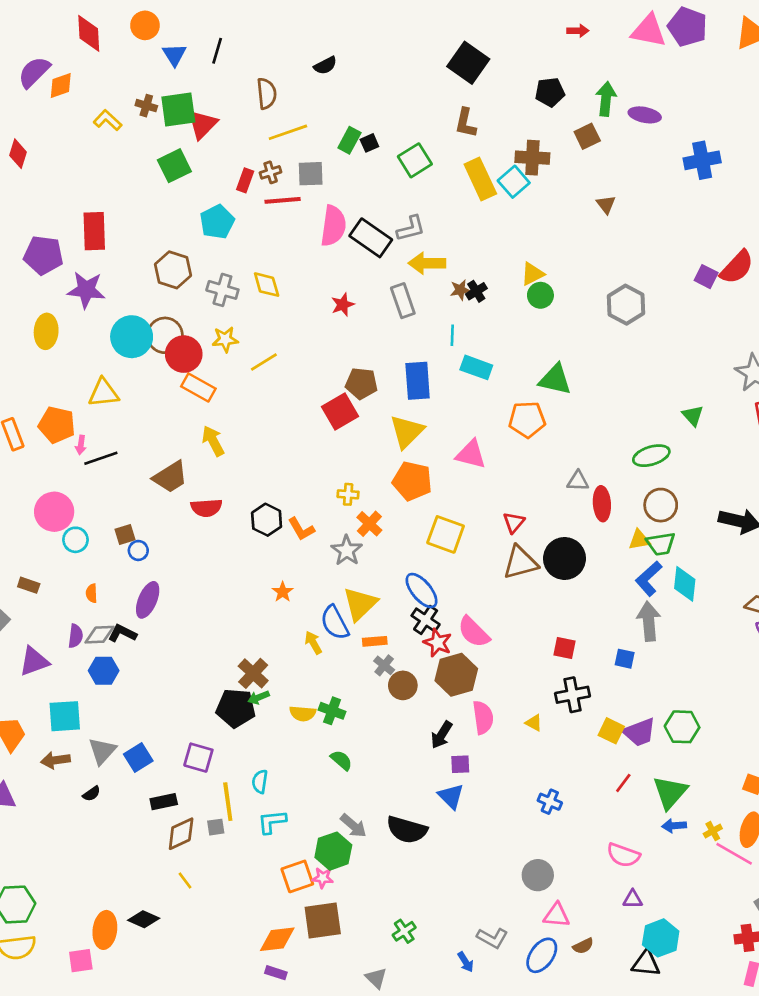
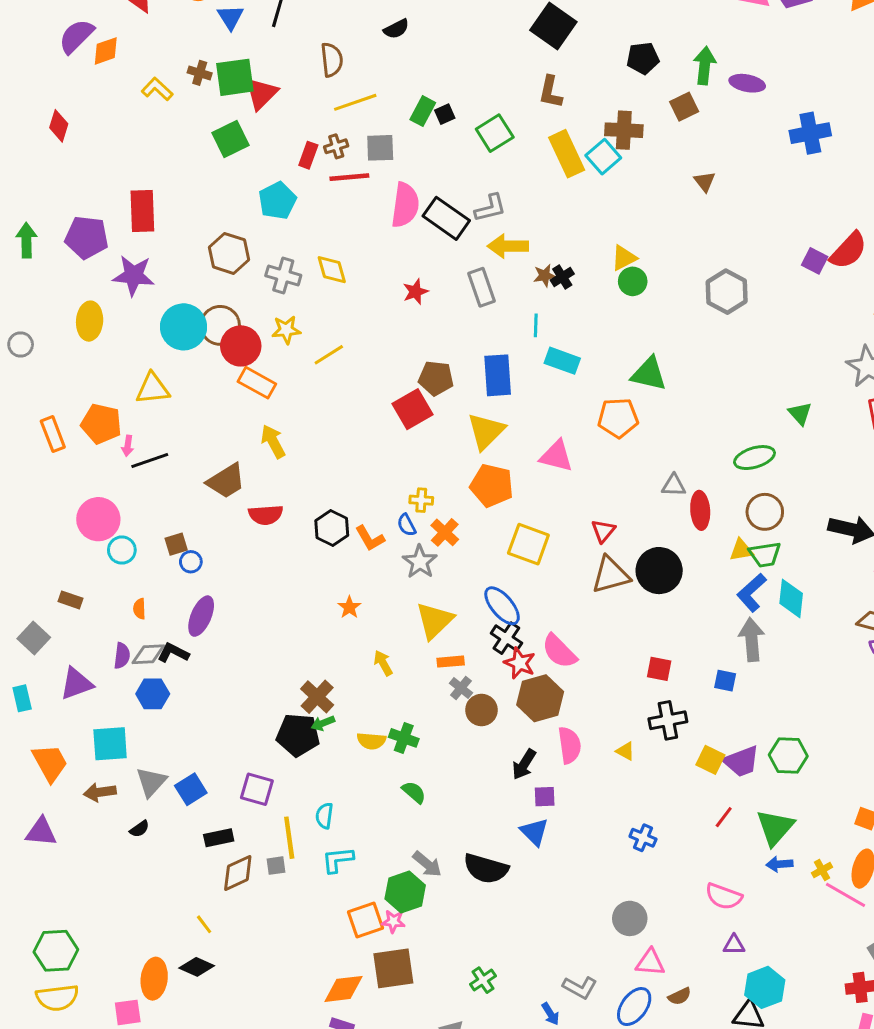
blue semicircle: (335, 623) -> (407, 525), moved, size x0.6
yellow line: (185, 880) -> (204, 924), moved

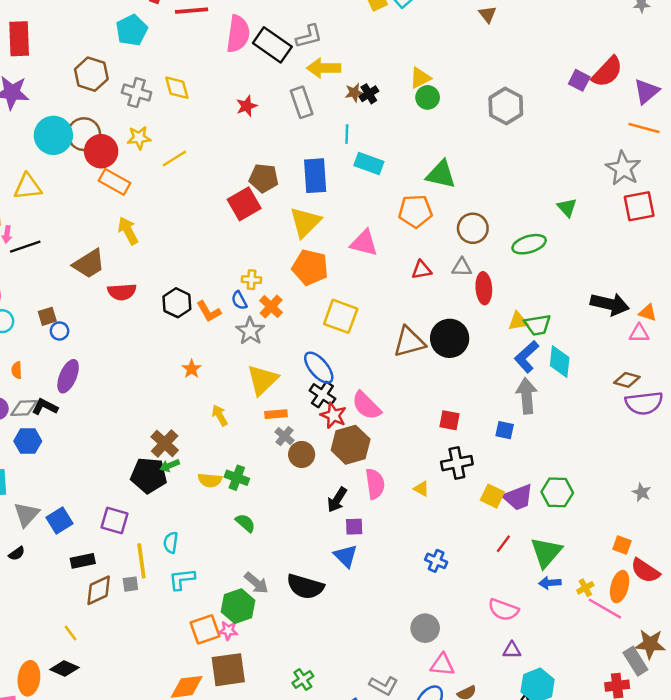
brown circle: (765, 512) -> (473, 228), moved
red triangle: (603, 531) -> (421, 270), moved, turned 40

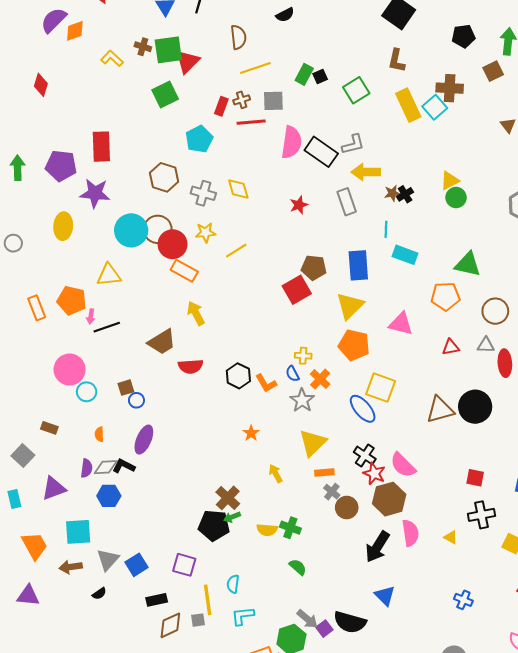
blue ellipse: (319, 368) -> (363, 409), moved
black arrow: (337, 500) -> (377, 547), size x1.4
purple square: (354, 527) -> (324, 629), moved, turned -35

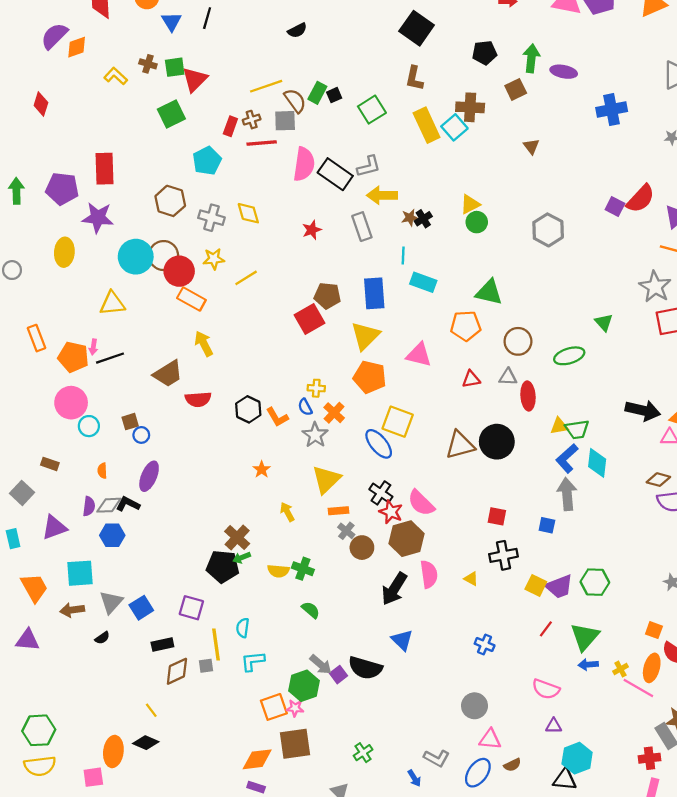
brown semicircle: (238, 37) -> (295, 101), moved, turned -30
green square: (168, 50) -> (175, 67), size x0.7
orange pentagon: (72, 300) -> (73, 357), moved

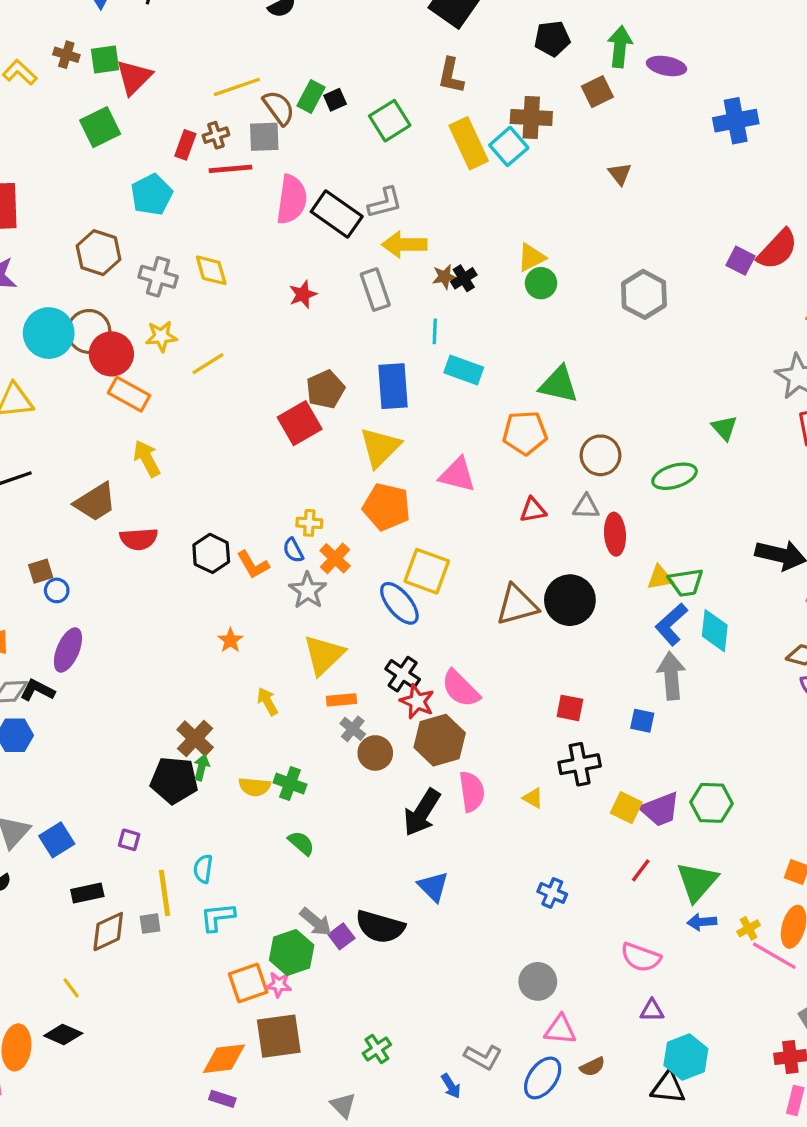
brown pentagon: (327, 296) -> (325, 389), turned -30
green arrow: (242, 558) -> (202, 767), turned 126
purple square: (191, 608) -> (129, 840), size x0.6

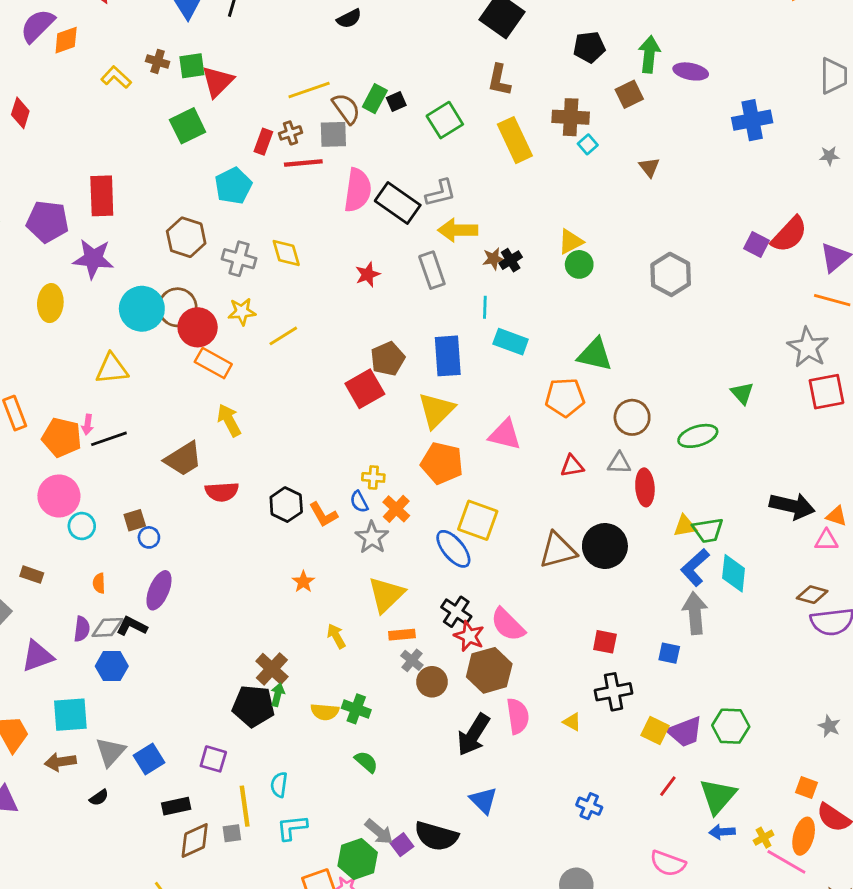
cyan square: (509, 146) -> (588, 144), moved, size x0.6
purple square: (129, 840) -> (213, 759), size x1.4

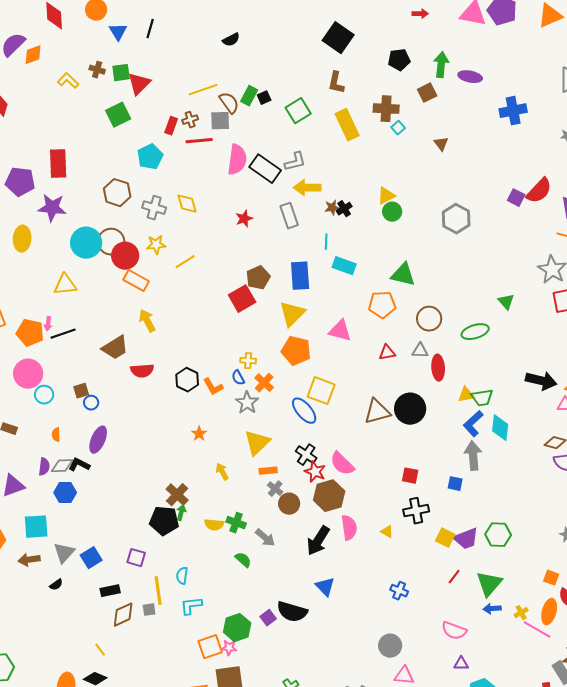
gray arrow: (379, 832) -> (265, 538), moved

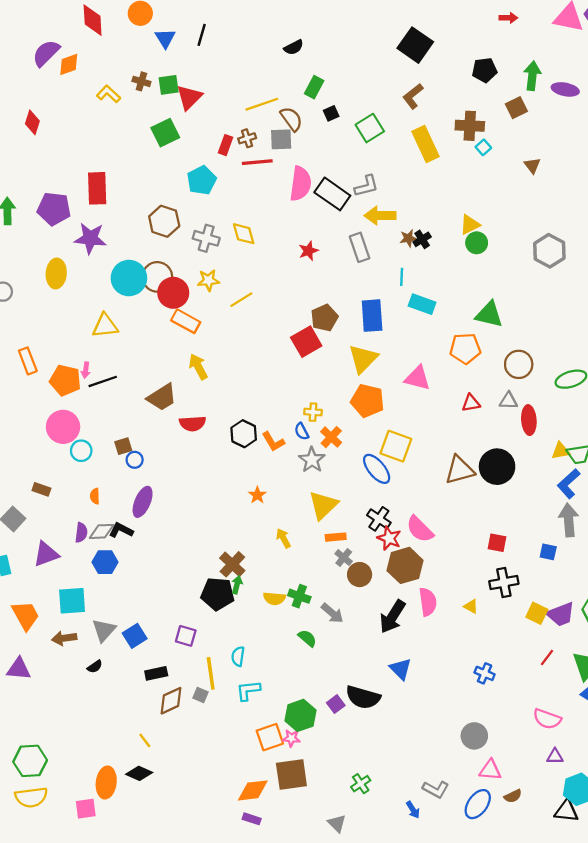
brown L-shape: (336, 83) -> (413, 96), turned 40
green rectangle: (249, 96) -> (314, 87), moved
gray square: (149, 610) -> (201, 695), turned 32

